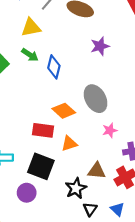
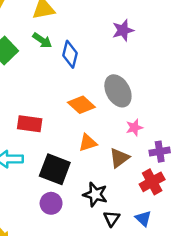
red rectangle: (43, 130) -> (30, 124), moved
brown triangle: (97, 171) -> (119, 158), moved, turned -42
black star: (76, 188) -> (95, 194), turned -30
purple circle: (27, 193) -> (51, 203), moved

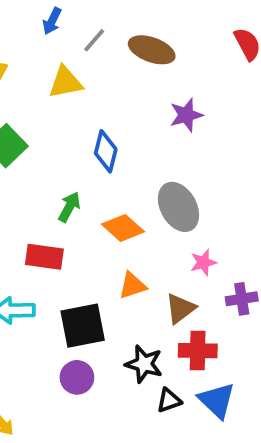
green arrow: (42, 40) -> (69, 207), moved, turned -96
black square: (55, 169) -> (83, 326), turned -32
red cross: (152, 182) -> (198, 351), moved, turned 30
black triangle: (112, 218) -> (169, 400), turned 36
blue triangle: (143, 218) -> (217, 400), size x1.5

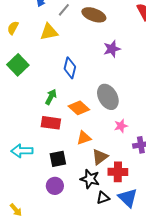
red rectangle: (44, 257) -> (51, 123), moved
brown triangle: (180, 308) -> (100, 157), moved
black square: (83, 326) -> (58, 159), size x0.7

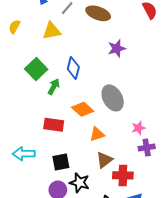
green square: (18, 65) -> (36, 69), moved
green arrow: (51, 97) -> (54, 87), moved
pink star: (121, 126) -> (138, 128), moved
orange triangle: (84, 138) -> (97, 134), moved
black star: (90, 179) -> (80, 183), moved

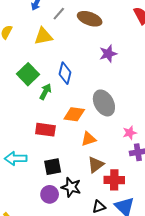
orange diamond: (83, 109) -> (74, 114), turned -35

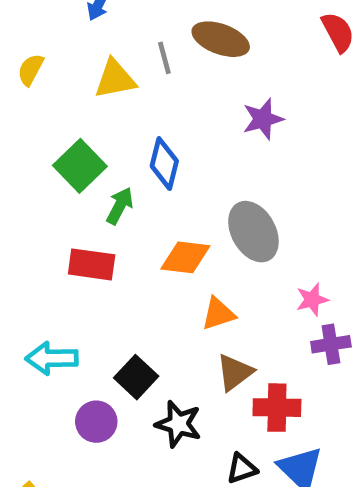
gray line: (59, 14) -> (164, 58), moved, turned -56
red rectangle: (45, 130) -> (92, 264), moved
black square: (53, 167) -> (136, 377), turned -36
purple circle: (50, 194) -> (96, 422), moved

